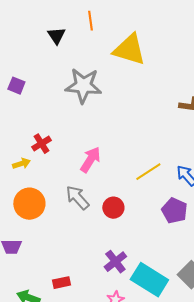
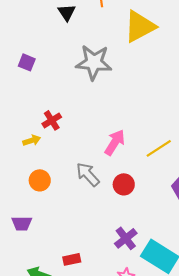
yellow triangle: (129, 50) -> (140, 26), turned -45
pink arrow: (90, 160) -> (115, 142), moved
orange circle: (29, 204) -> (40, 180), size x0.7

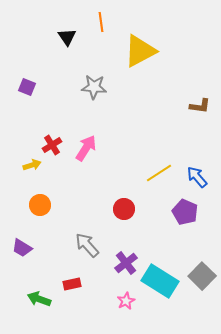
gray star: (94, 62) -> (94, 87), size x0.7
pink arrow: (115, 142) -> (86, 148), moved
gray arrow: (88, 174) -> (87, 245), moved
purple trapezoid: (22, 223) -> (22, 248), turned 30

